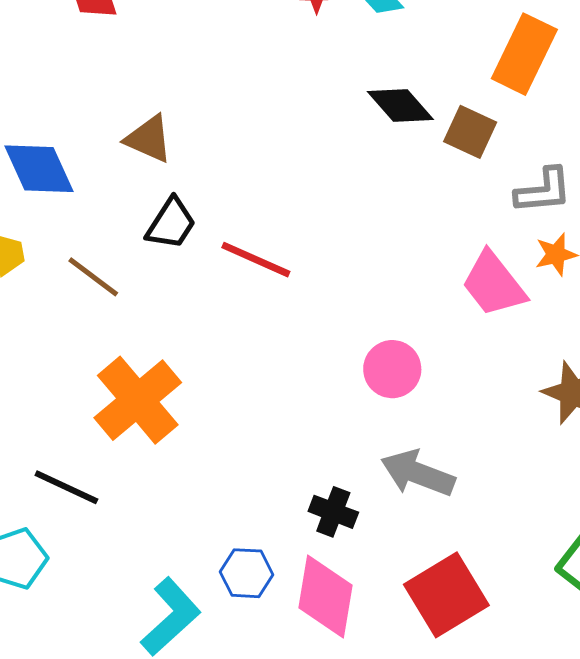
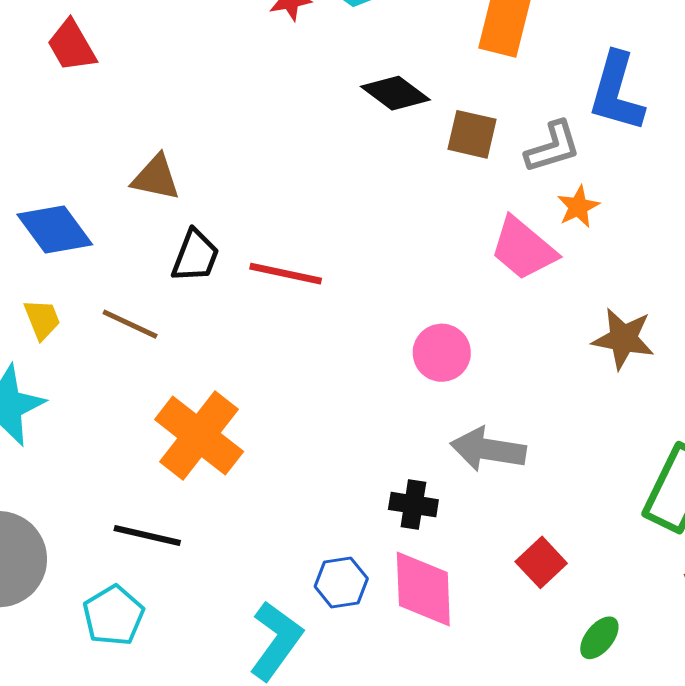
brown square: (470, 132) -> (472, 134), moved
red square: (446, 595) -> (541, 562), size x0.6

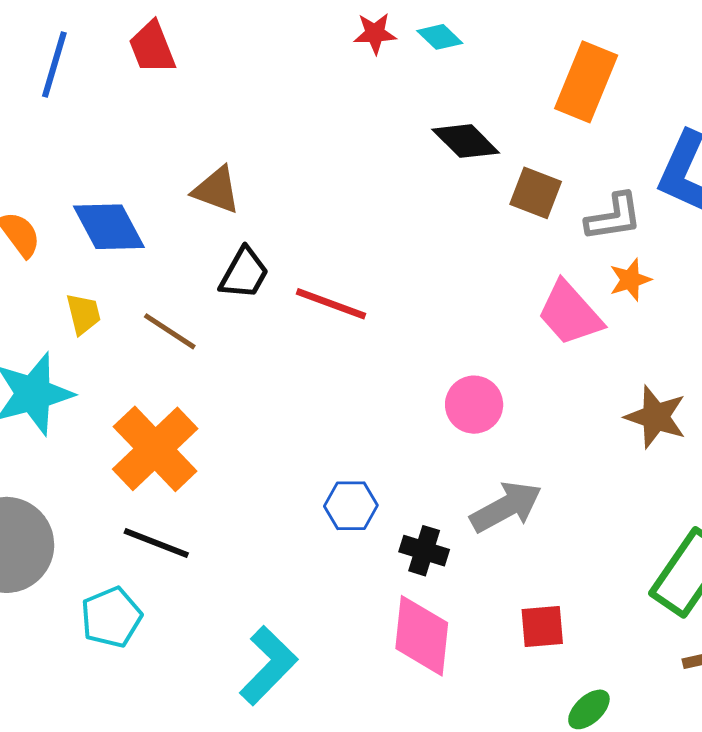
orange cross: (199, 436) -> (155, 449), moved
gray arrow: (488, 449) -> (506, 507), turned 134
red square: (541, 562) -> (542, 627), turned 30
blue hexagon: (341, 582) -> (351, 506), moved

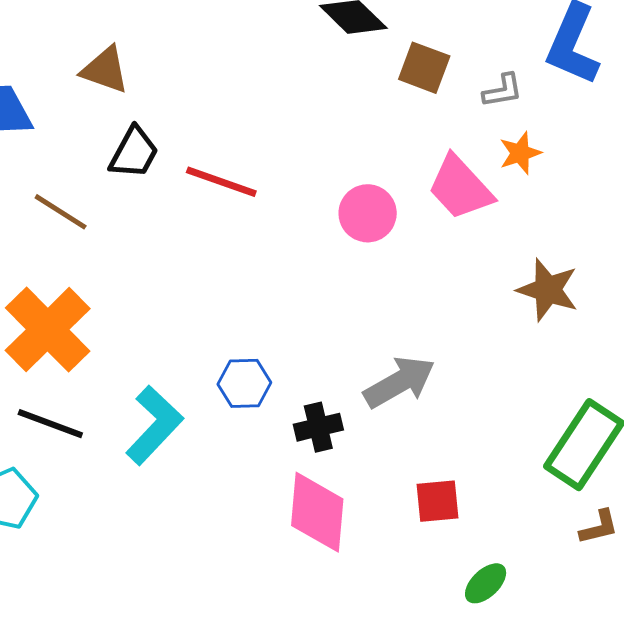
gray L-shape: (614, 217) -> (503, 91), size x0.7
pink circle: (474, 405) -> (368, 213), moved
black cross: (424, 551) -> (318, 427), turned -30
cyan L-shape: (268, 666) -> (154, 425), moved

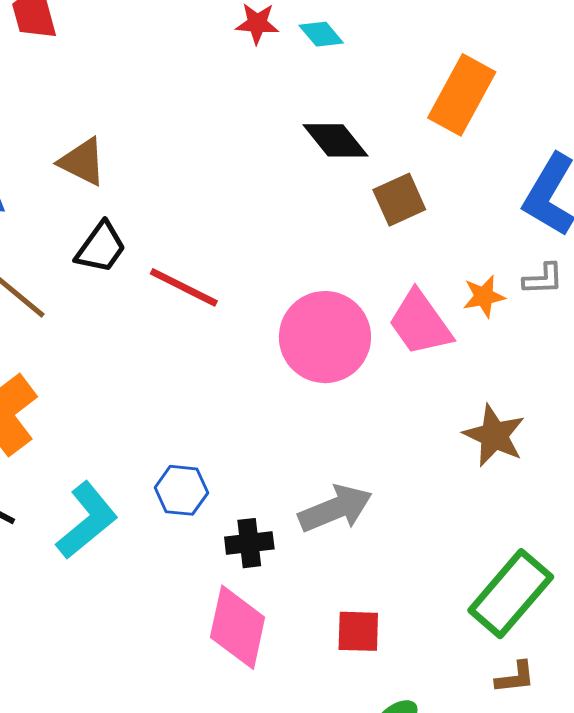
brown square: (424, 68) -> (399, 200), turned 38
gray L-shape: (503, 91) -> (543, 279), moved
pink circle: (368, 213) -> (325, 337), size x1.6

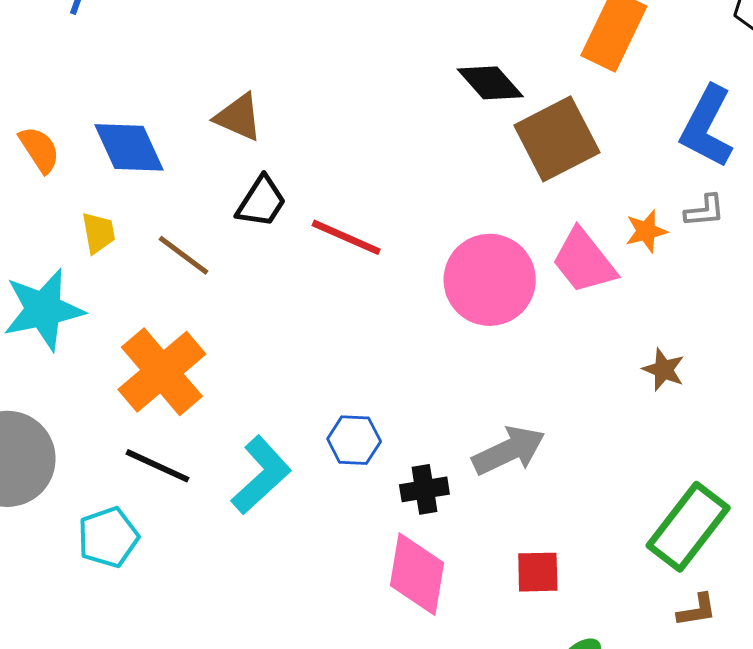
brown square: (399, 200) -> (557, 139), size x1.6
brown star: (494, 435) -> (664, 370), size x0.7

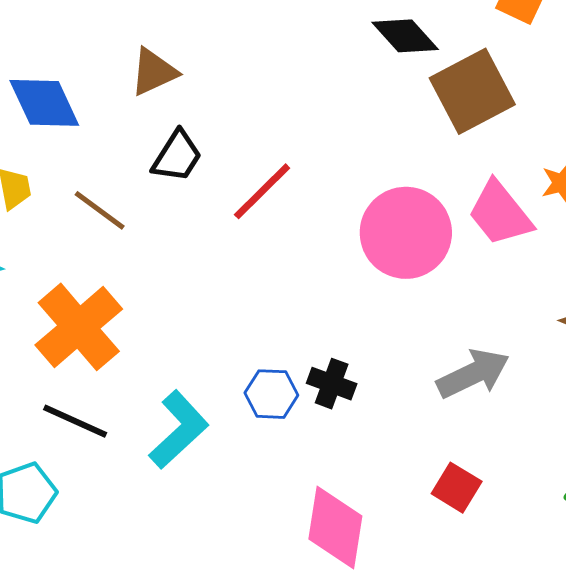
brown triangle: (239, 117) -> (154, 72), turned -48
red line: (346, 237) -> (262, 191), turned -68
gray arrow: (509, 451) -> (473, 374), moved
black cross: (424, 489) -> (332, 384), moved, turned 30
red square: (538, 572) -> (457, 488), moved, turned 33

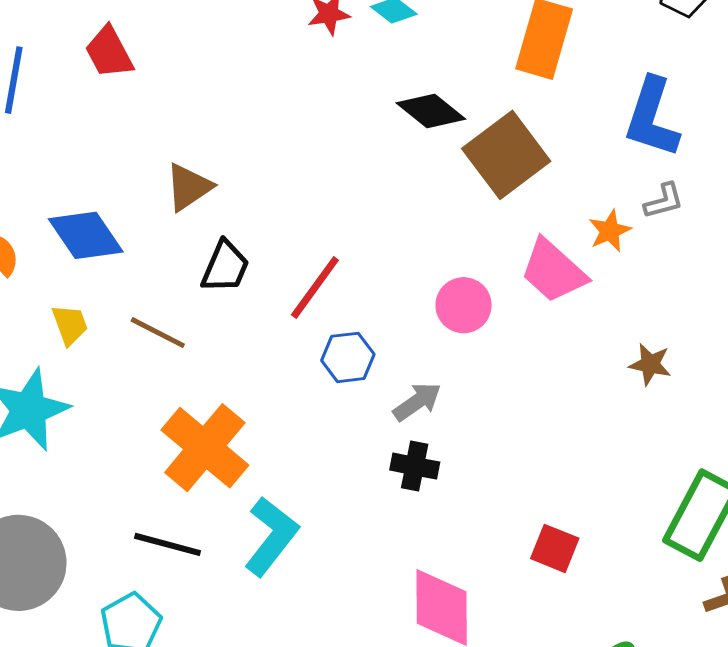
pink circle: (406, 233) -> (464, 305), size x0.6
orange cross: (79, 327) -> (205, 448), moved
gray arrow: (473, 374) -> (417, 402), moved, size x0.7
blue hexagon: (271, 394) -> (348, 357), moved

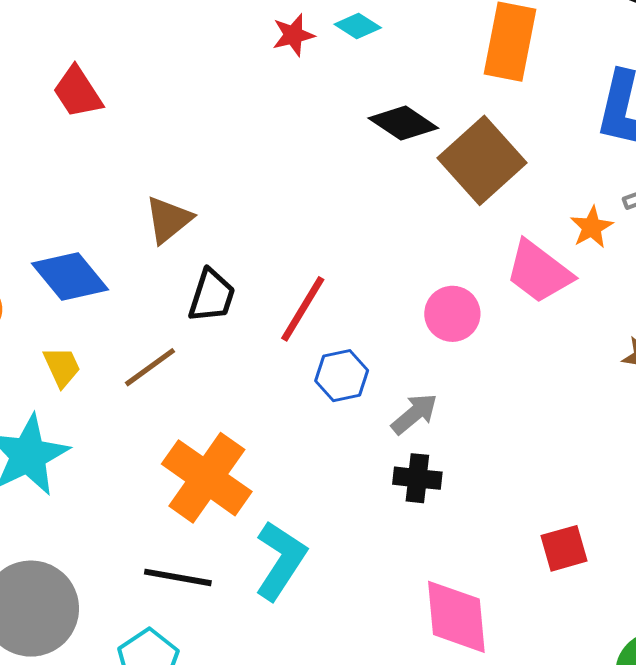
brown line: (158, 333) -> (150, 367), turned -58
red square: (555, 548) -> (564, 548), turned -33

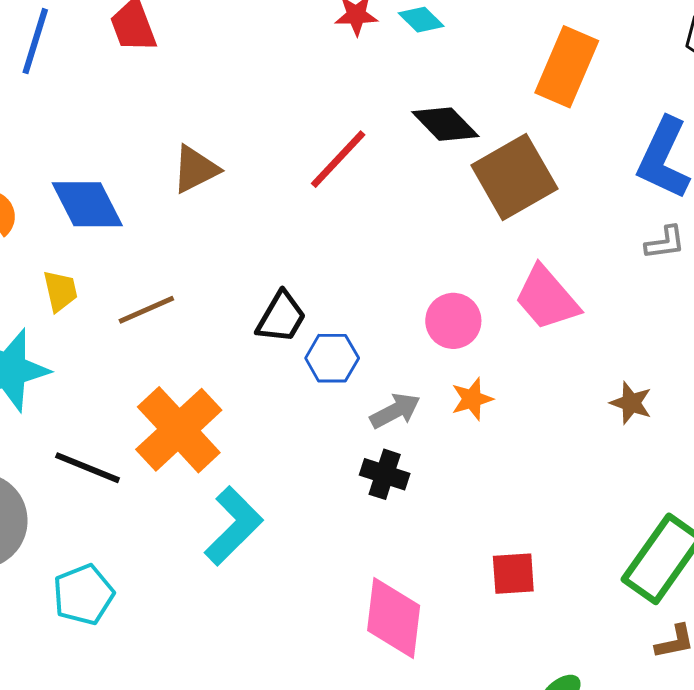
orange star: (592, 227) -> (472, 399), moved
black trapezoid: (212, 296) -> (281, 317), moved
red line: (303, 309) -> (338, 159), moved
black line: (178, 577) -> (88, 468), moved

